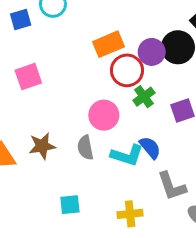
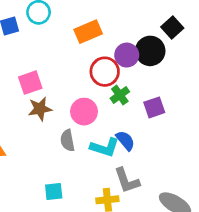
orange rectangle: (108, 44) -> (88, 32), moved
pink square: (28, 77) -> (30, 83), moved
brown star: (42, 146) -> (40, 109), moved
gray L-shape: (172, 186) -> (127, 180), moved

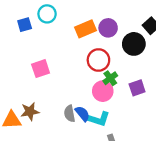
purple circle: (127, 55) -> (108, 28), moved
brown star: (40, 109) -> (30, 111), moved
pink circle: (84, 112) -> (103, 91), moved
blue semicircle: (125, 141) -> (82, 114), moved

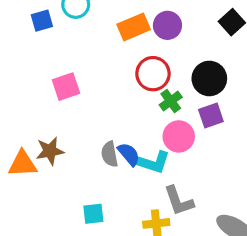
black circle: (134, 44) -> (209, 78), moved
pink circle: (103, 91) -> (179, 136), moved

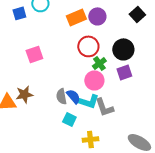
pink circle: (179, 136) -> (94, 80), moved
gray L-shape: (179, 201) -> (104, 107), moved
cyan square: (93, 214) -> (69, 119), moved, turned 32

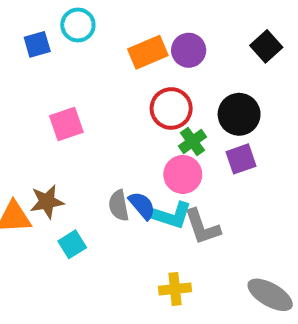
cyan square: (69, 119) -> (72, 244), moved, turned 32

